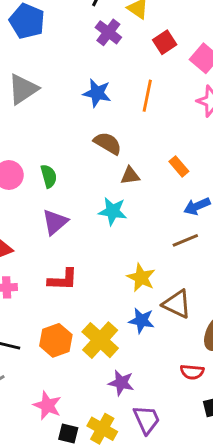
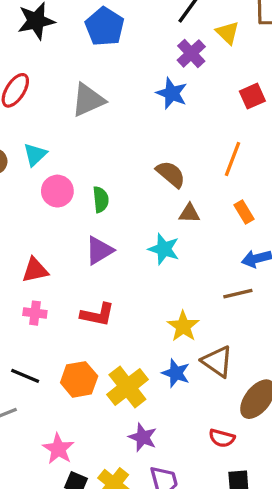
red square: (165, 42) -> (252, 96), moved
blue star: (97, 93) -> (172, 93), moved
orange line: (147, 96) -> (233, 159), moved

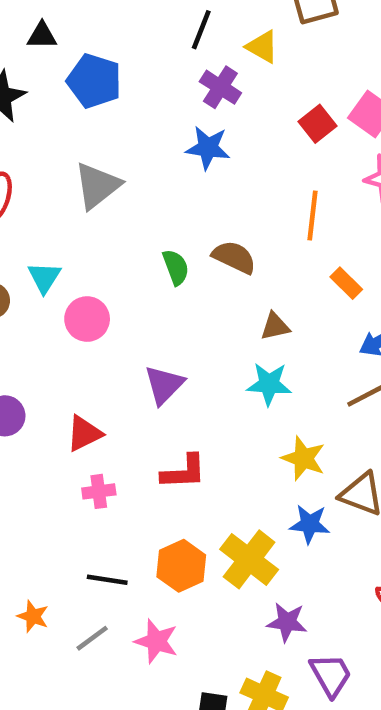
green semicircle: (101, 199) -> (176, 267), moved
brown triangle: (189, 213) -> (275, 326), moved
cyan star: (164, 249) -> (269, 384), moved
pink star: (58, 449) -> (156, 641), moved

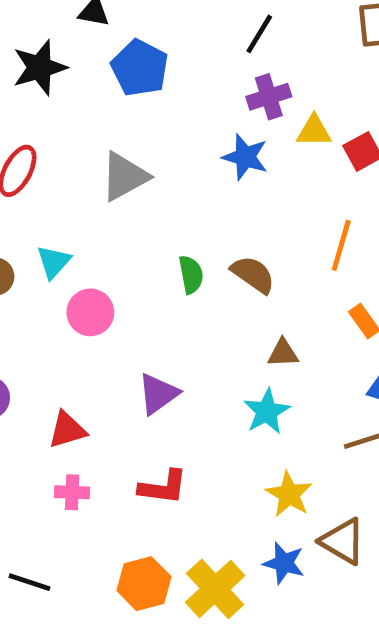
yellow triangle: (262, 47) -> (314, 131), moved, turned -39
purple cross: (220, 87) -> (269, 97), turned 30
cyan star: (269, 384) -> (267, 411), turned 30
black line: (107, 580) -> (30, 582), moved

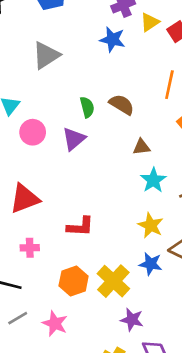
yellow triangle: (314, 131) -> (150, 22), turned -30
purple triangle: (158, 394) -> (74, 139), moved
cyan star: (267, 411) -> (153, 180), moved
red triangle: (67, 430) -> (25, 199), size x1.4
pink cross: (72, 492) -> (30, 248), moved

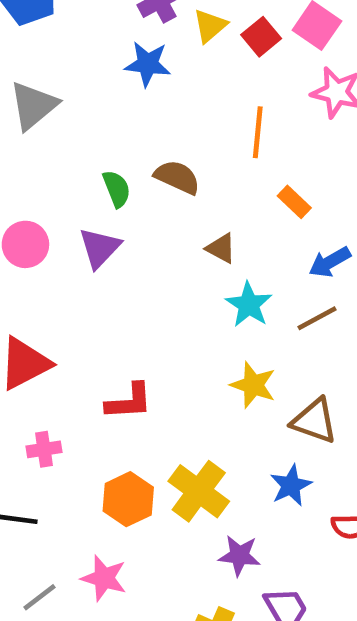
brown triangle: (141, 147) -> (221, 248), turned 42
blue star: (151, 264) -> (291, 485), moved, turned -30
gray line: (18, 318) -> (39, 597), moved

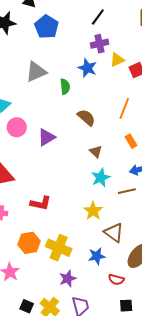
green semicircle: (117, 189) -> (65, 87), moved
yellow cross: (199, 491) -> (59, 248), turned -30
purple star: (239, 556) -> (68, 279), turned 30

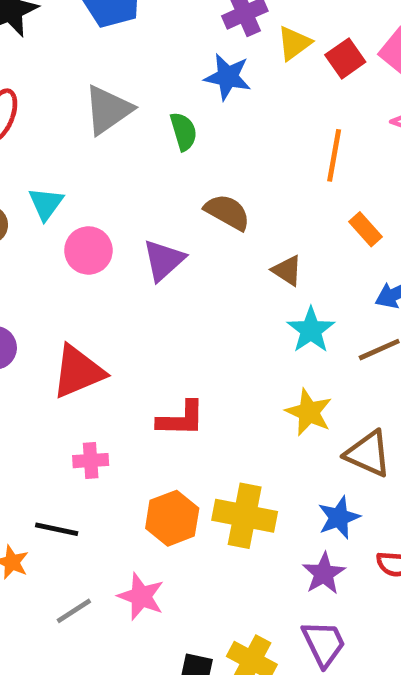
brown semicircle: (86, 117) -> (227, 212), moved
purple star: (68, 279) -> (324, 574), moved

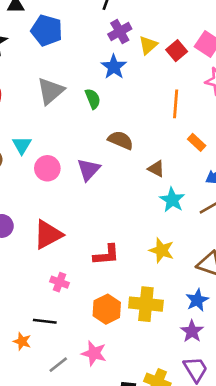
blue star: (228, 77) -> (114, 67), turned 30
yellow star: (309, 412) -> (161, 250), moved
pink cross: (91, 461) -> (59, 282), turned 30

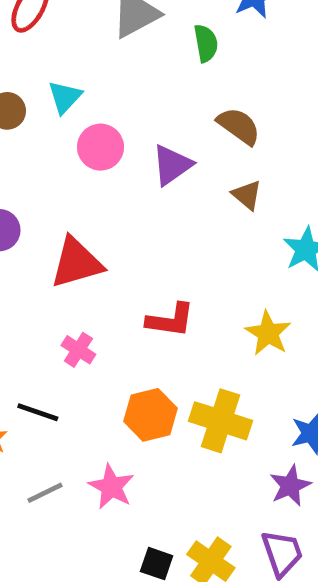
brown triangle: (156, 169) -> (247, 195), moved

